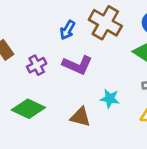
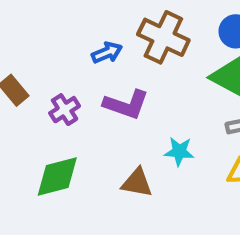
blue arrow: (67, 30) -> (107, 53), turned -138
green diamond: (28, 109) -> (57, 176), turned -36

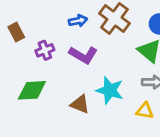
cyan star: (179, 151) -> (110, 90), size x1.5

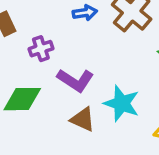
purple L-shape: (83, 55) -> (75, 80), moved

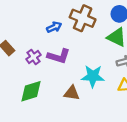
purple L-shape: (75, 80) -> (59, 56), moved

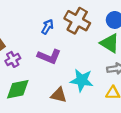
blue arrow: (54, 27) -> (47, 27), turned -40
purple cross: (34, 57) -> (13, 59), moved

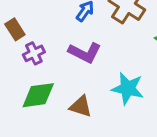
brown triangle: (59, 95) -> (81, 106), moved

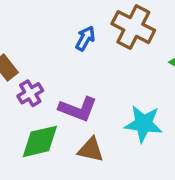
purple L-shape: (85, 53) -> (78, 109), moved

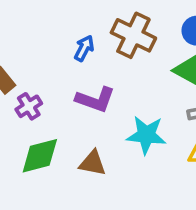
purple L-shape: (78, 109) -> (95, 100), moved

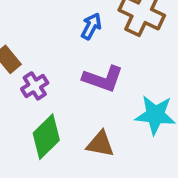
green diamond: (40, 156) -> (46, 137), turned -30

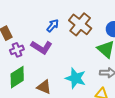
purple L-shape: (103, 79) -> (42, 47), moved

